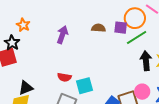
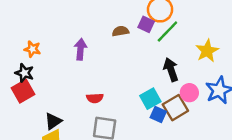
purple square: (121, 28) -> (146, 24), turned 32
black arrow: (146, 61) -> (171, 70), moved
cyan square: (85, 86) -> (150, 99), moved

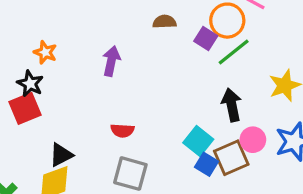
brown semicircle: (120, 31) -> (164, 22), moved
cyan square: (150, 99) -> (198, 141), turned -30

